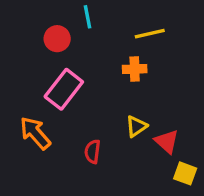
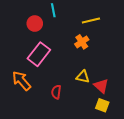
orange cross: (135, 69) -> (82, 42), turned -32
yellow triangle: (136, 126) -> (83, 77), turned 48
yellow square: (185, 173) -> (102, 105), moved

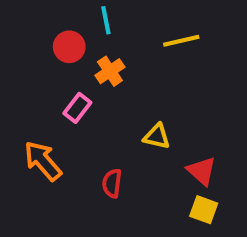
orange cross: (82, 42) -> (110, 71), moved
pink rectangle: (39, 54) -> (77, 108), size x0.6
yellow triangle: (83, 77) -> (157, 136), moved

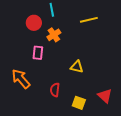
pink rectangle: (77, 108) -> (38, 53), turned -32
red triangle: (202, 171) -> (105, 96), moved
yellow square: (204, 210) -> (79, 103), moved

